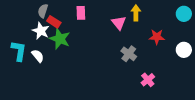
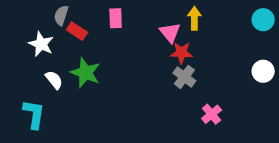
white star: (41, 31) -> (41, 44), moved
red star: (157, 37) -> (181, 53), moved
green star: (60, 39) -> (86, 73), moved
cyan L-shape: (19, 51) -> (34, 114), moved

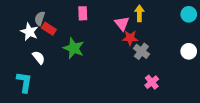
gray semicircle: (61, 15) -> (40, 18), moved
red rectangle: (77, 31) -> (49, 29), moved
green star: (86, 73) -> (74, 48), moved
gray cross: (184, 77) -> (141, 51), moved

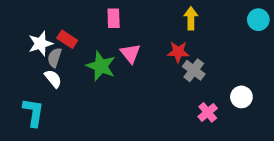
gray semicircle: (40, 18) -> (55, 58), moved
pink triangle: (122, 24) -> (130, 53), moved
white star: (29, 32) -> (40, 44), turned 30
white circle: (189, 51) -> (241, 97), moved

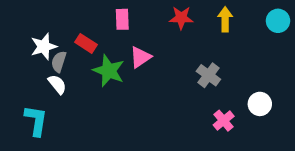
yellow arrow: (191, 18) -> (225, 19), moved
red rectangle: (67, 39) -> (86, 43), moved
red star: (178, 52) -> (181, 18), moved
pink triangle: (130, 53) -> (140, 57), turned 35

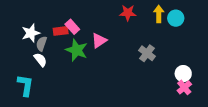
pink rectangle: (122, 19) -> (72, 27), moved, turned -40
cyan circle: (278, 21) -> (176, 18), moved
red rectangle: (86, 43) -> (61, 31), turned -40
pink cross: (224, 121) -> (184, 87), moved

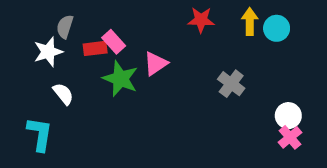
gray semicircle: (41, 44) -> (65, 27), moved

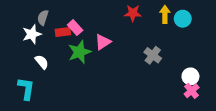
green star: (120, 79) -> (79, 52), turned 30

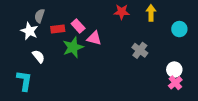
cyan circle: (183, 19) -> (179, 29), moved
pink rectangle: (75, 28) -> (78, 26), moved
white star: (32, 34) -> (29, 31), turned -30
pink triangle: (103, 42) -> (94, 38), turned 49

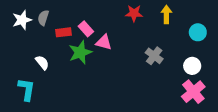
white star: (29, 31) -> (22, 20), moved, turned 30
white circle: (174, 70) -> (192, 66), moved
pink cross: (175, 83) -> (193, 92), size x1.5

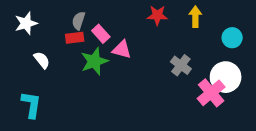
gray semicircle: (43, 18) -> (79, 21), moved
white semicircle: (42, 63) -> (42, 60), moved
white circle: (192, 66) -> (226, 77), size x1.5
pink cross: (193, 92) -> (211, 93), moved

